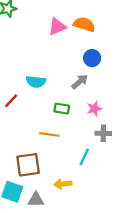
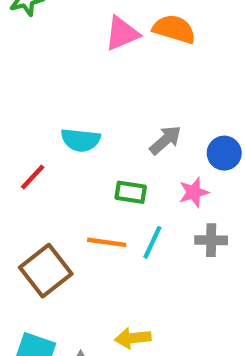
blue circle: (92, 58) -> (224, 153), moved
cyan line: (84, 157) -> (152, 242), moved
brown square: (28, 165) -> (46, 271), moved, turned -30

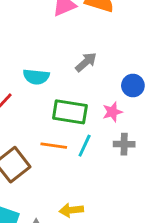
gray arrow: (165, 140) -> (86, 62), moved
green rectangle: (131, 192) -> (70, 112), size x1.6

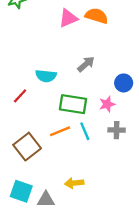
orange line: (54, 146) -> (60, 131), turned -30
cyan line: (85, 146) -> (85, 131), turned -48

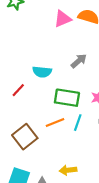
cyan line: (85, 131) -> (78, 123), turned 42

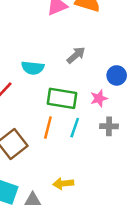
orange line: (55, 123) -> (48, 128), turned -54

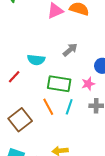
orange line: (48, 128) -> (48, 107), turned -42

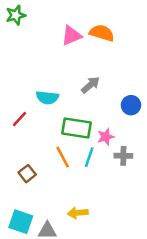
pink star: (88, 84) -> (106, 137), moved
brown square: (20, 120) -> (27, 174), size x0.6

